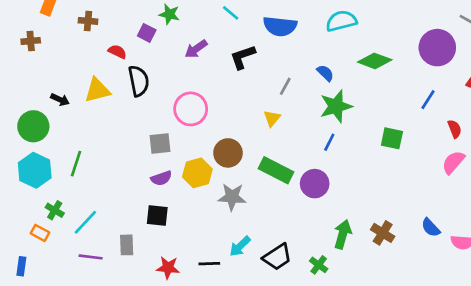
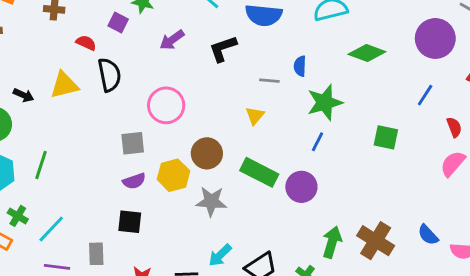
blue semicircle: (325, 73) -> (300, 66), moved, turned -132
gray line: (285, 86) -> (269, 81), turned 66
brown cross: (383, 233) -> (376, 241), size x1.4

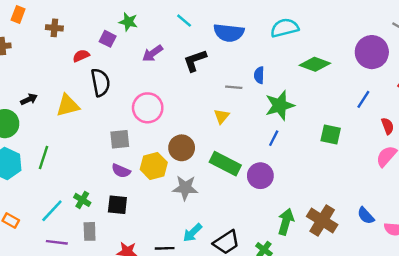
red semicircle: (86, 43) -> (81, 56), turned -49
yellow triangle: (64, 85) -> (68, 105), moved
black arrow: (24, 95) -> (29, 99), turned -49
purple semicircle: (134, 181) -> (121, 171), turned 42
green cross: (18, 216) -> (82, 200), moved

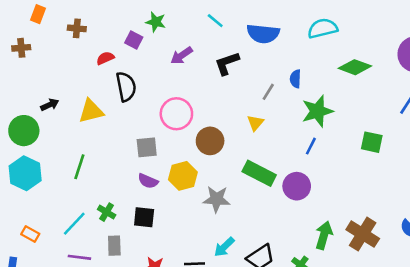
gray line: (234, 87) -> (268, 92), turned -63
brown circle: (182, 148) -> (210, 141), moved
green line: (43, 158) -> (79, 167), moved

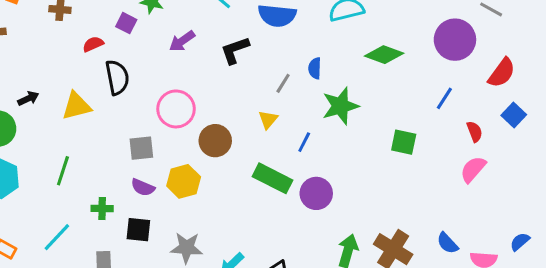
blue line: (311, 146) -> (304, 142), moved
gray star: (217, 199) -> (187, 248), moved
green cross: (107, 212) -> (102, 208), moved, turned -30

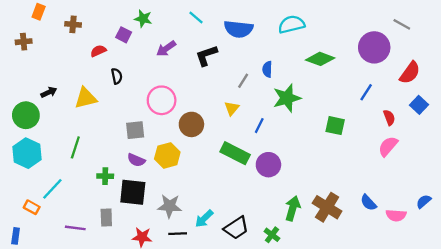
black semicircle: (117, 77) -> (117, 76), size x0.6
black square: (138, 230) -> (133, 192), size x1.4
cyan line: (57, 237) -> (52, 189), moved

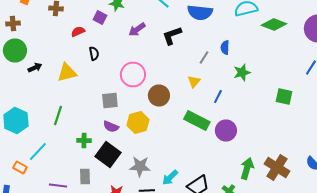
green diamond: (320, 59) -> (274, 24), moved
green star: (287, 98) -> (242, 72), size x0.7
green circle: (26, 115) -> (15, 50), moved
black square: (133, 192) -> (108, 154), turned 30

